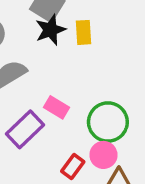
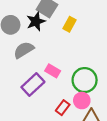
black star: (50, 30) -> (36, 21), moved
yellow rectangle: (84, 32) -> (70, 24), turned 32

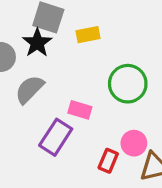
yellow rectangle: (70, 24) -> (88, 35), turned 64
green circle: (85, 80) -> (128, 84), moved

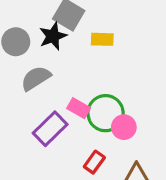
green circle: (128, 84) -> (106, 113), moved
pink circle: (134, 143) -> (124, 127), moved

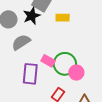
purple rectangle: (50, 129) -> (30, 74), turned -40

